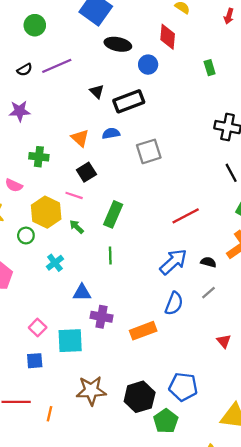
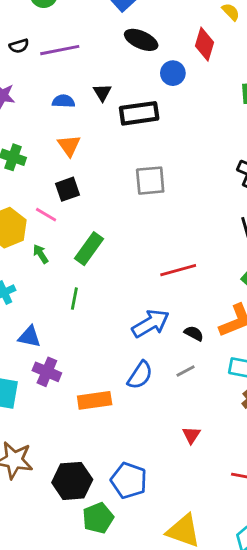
blue semicircle: (111, 133) -> (63, 101), moved

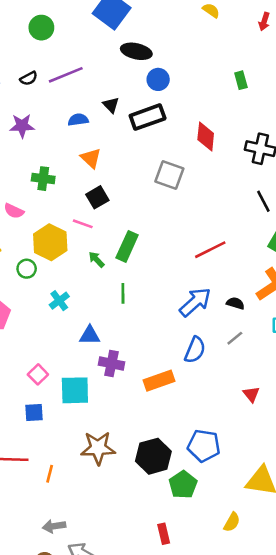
red diamond: (204, 44) -> (206, 137), moved
blue circle: (173, 73) -> (158, 79), moved
gray square: (150, 181) -> (169, 175), turned 36
green arrow: (41, 254) -> (96, 259), moved

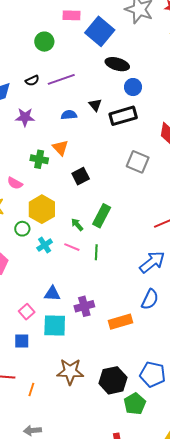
orange triangle: (91, 158) -> (60, 148), moved
pink line: (83, 224) -> (72, 247), moved
cyan cross: (59, 301) -> (45, 245), moved
blue triangle: (90, 335) -> (52, 294), moved
purple cross: (111, 364) -> (84, 306), turned -30

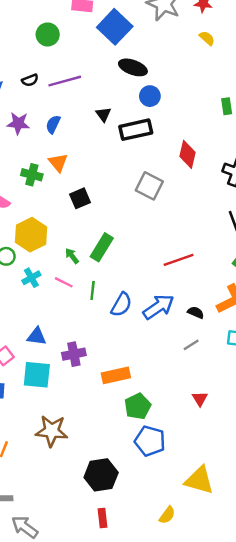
blue semicircle: (69, 115) -> (53, 124), moved, turned -63
blue semicircle: (150, 299) -> (121, 305), moved
black hexagon: (113, 380) -> (101, 475), moved
green pentagon: (135, 404) -> (138, 406), moved

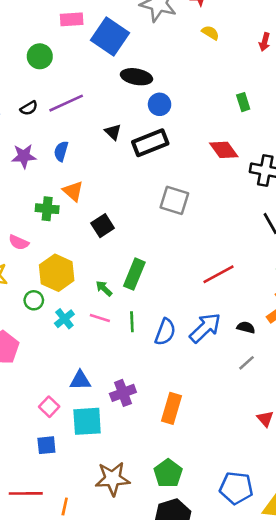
red diamond: (187, 154) -> (224, 150), moved, turned -40
orange rectangle: (116, 375) -> (172, 408), turned -52
green pentagon: (138, 406) -> (168, 473), moved
blue pentagon: (150, 441) -> (236, 488), moved

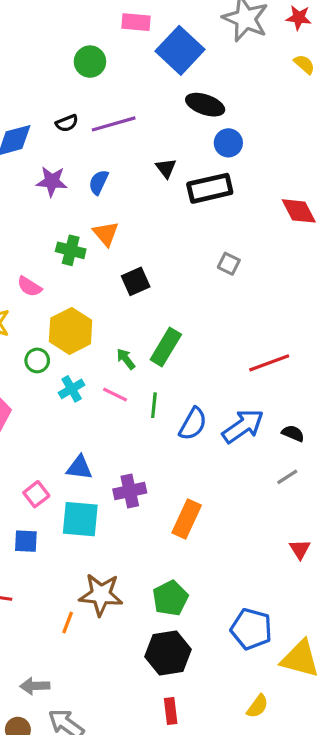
gray square: (174, 200) -> (229, 264), size x0.6
orange line: (65, 506) -> (68, 623), moved

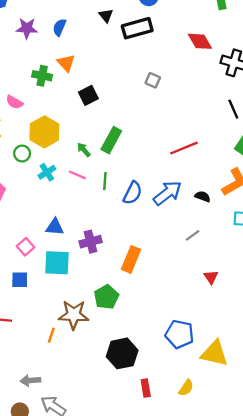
gray line: (287, 477) -> (193, 235), moved
green pentagon: (170, 598) -> (106, 297), moved
red rectangle: (171, 711) -> (146, 388), moved

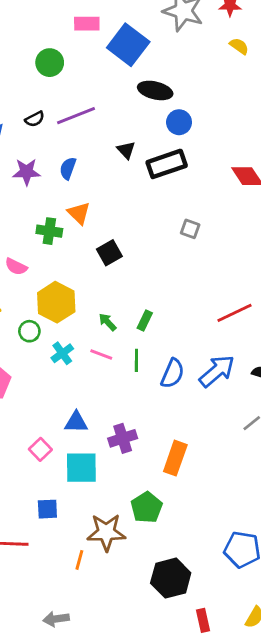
green rectangle: (111, 140) -> (145, 321), moved, size x0.6
blue square: (20, 280) -> (47, 509), moved

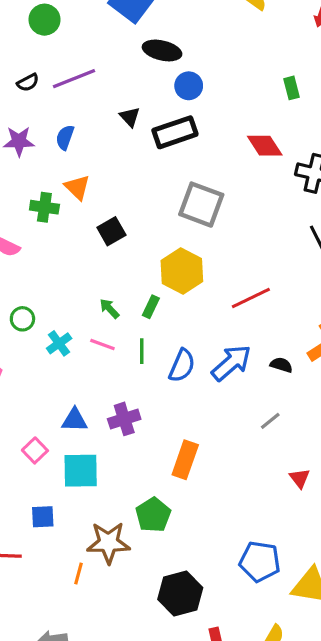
gray square: (190, 229) -> (201, 205), size x2.0
yellow hexagon: (56, 302) -> (182, 271), moved
purple cross: (123, 438) -> (124, 419), moved

